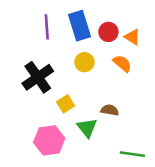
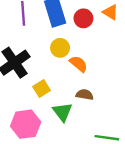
orange triangle: (132, 37) -> (110, 12), moved
orange semicircle: (122, 63) -> (78, 64), moved

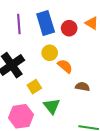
brown semicircle: (85, 95) -> (82, 87), moved

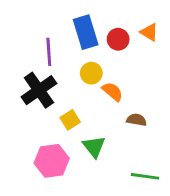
purple line: (19, 24) -> (49, 52), moved

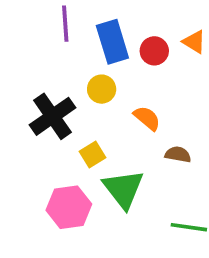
purple line: (49, 52) -> (65, 24), moved
yellow circle: (91, 73) -> (102, 89), moved
green triangle: (94, 147) -> (123, 189), size x1.4

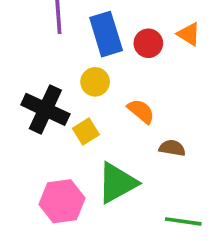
black cross: (53, 116) -> (45, 109), turned -30
yellow square: (92, 154) -> (86, 131), moved
green triangle: (123, 189) -> (117, 183), turned 39

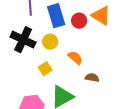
orange triangle: (189, 34) -> (101, 16), size x1.5
black cross: (45, 109) -> (23, 40), moved

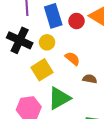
yellow square: (45, 69) -> (42, 70), size x1.5

